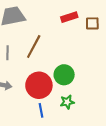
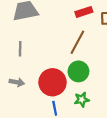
brown line: (34, 47) -> (77, 42), moved

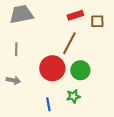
green circle: (78, 71) -> (80, 70), moved
red circle: (53, 82) -> (52, 68), moved

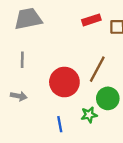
brown line: (69, 43) -> (97, 69), moved
green circle: (80, 70) -> (108, 98), moved

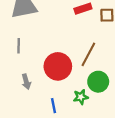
gray arrow: (19, 96) -> (26, 82), moved, turned 64

